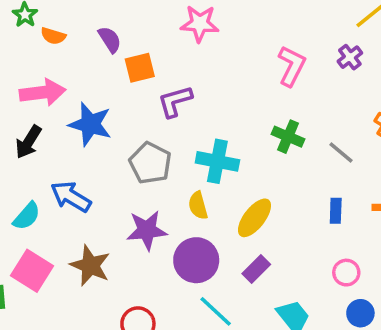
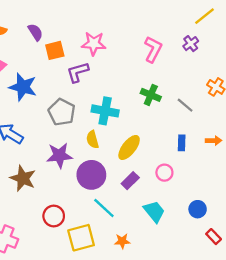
pink star: (200, 24) -> (94, 44), moved
pink circle: (346, 273) -> (164, 173), moved

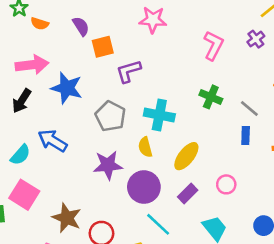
pink star: (94, 44) -> (153, 20), moved
blue rectangle: (182, 143) -> (246, 136), moved
brown star: (23, 178) -> (67, 218), moved

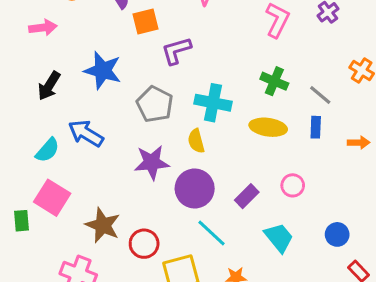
pink arrow: (32, 65) -> (43, 28), moved, size x0.7
yellow ellipse: (186, 156) -> (268, 127), moved, turned 60

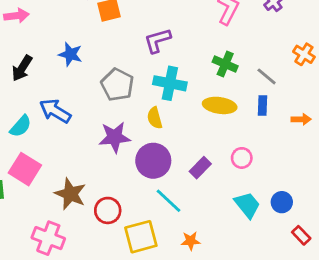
purple L-shape: (176, 51) -> (157, 41), moved
blue star: (103, 70) -> (70, 54), size x0.7
cyan trapezoid: (279, 238) -> (247, 205), moved

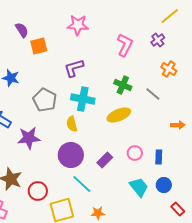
orange cross: (304, 54) -> (169, 69), moved
yellow ellipse: (220, 105) -> (119, 115), turned -30
blue rectangle: (262, 105) -> (159, 157), moved
purple star: (115, 137) -> (29, 138), moved

